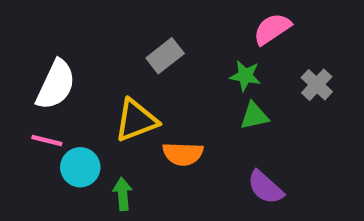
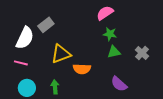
pink semicircle: (272, 29) -> (105, 13), moved
gray rectangle: (165, 56) -> (46, 25), moved
gray cross: (317, 85) -> (142, 53), moved
cyan circle: (80, 167) -> (27, 88), moved

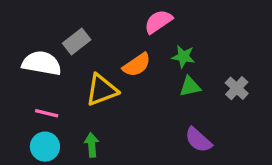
pink semicircle: (105, 13) -> (158, 22), moved
white semicircle: (25, 38) -> (42, 63), turned -105
pink line: (21, 63) -> (47, 113), moved
orange semicircle: (82, 69) -> (137, 65), moved, turned -36

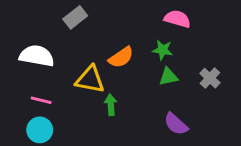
pink semicircle: (158, 22) -> (177, 19), moved, turned 50
gray rectangle: (77, 42) -> (75, 17), moved
yellow triangle: (102, 90) -> (90, 80), turned 32
green arrow: (92, 145) -> (111, 105), moved

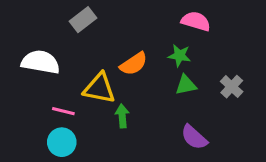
pink line: (41, 100) -> (63, 111), moved
cyan circle: (40, 130) -> (62, 142), moved

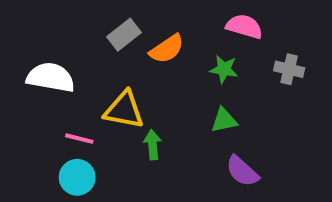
gray rectangle: (83, 20) -> (124, 35), moved
orange semicircle: (134, 64) -> (167, 49), moved
green triangle: (186, 85) -> (224, 120), moved
gray cross: (232, 87) -> (289, 69), moved, turned -30

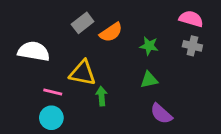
pink semicircle: (244, 26) -> (191, 19), moved

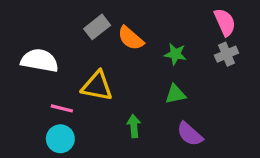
pink semicircle: (191, 19) -> (225, 22), turned 50
orange semicircle: (111, 32) -> (131, 38), turned 75
gray cross: (192, 46) -> (226, 54), turned -36
green arrow: (102, 96) -> (134, 126), moved

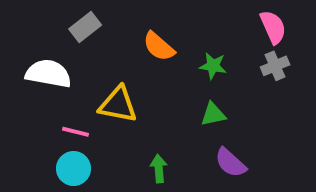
gray rectangle: (97, 27) -> (85, 27), moved
green arrow: (134, 126) -> (159, 169), moved

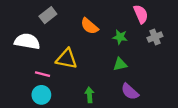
pink semicircle: (273, 27) -> (141, 14), moved

